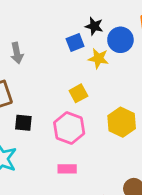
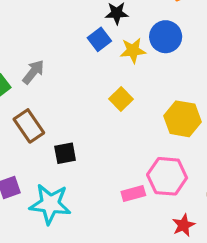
blue circle: (120, 40) -> (166, 37), moved
gray arrow: (17, 53) -> (33, 72), turned -114
pink hexagon: (69, 128) -> (167, 176), moved

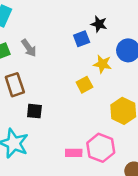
yellow star: (133, 50) -> (102, 64), moved
gray arrow: (33, 72) -> (29, 48), turned 90

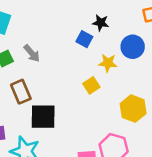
blue square: (82, 39) -> (84, 39), turned -35
black square: (34, 111) -> (43, 117), size x1.6

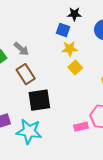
yellow star: (108, 63) -> (70, 49), moved
brown rectangle: (21, 92) -> (26, 74), moved

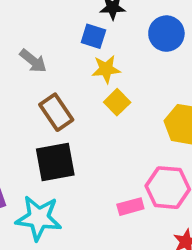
gray arrow: (21, 49) -> (33, 61), moved
brown rectangle: (26, 74) -> (56, 112), moved

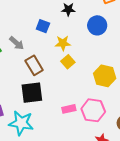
blue square: (93, 36) -> (43, 26), moved
gray arrow: (33, 61) -> (17, 43), moved
pink rectangle: (130, 207) -> (69, 109), moved

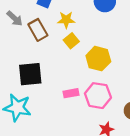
brown rectangle: (34, 65) -> (38, 30), moved
yellow hexagon: (105, 76) -> (98, 59), moved

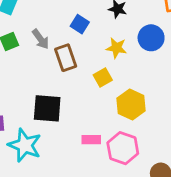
yellow star: (66, 20) -> (116, 48), moved

